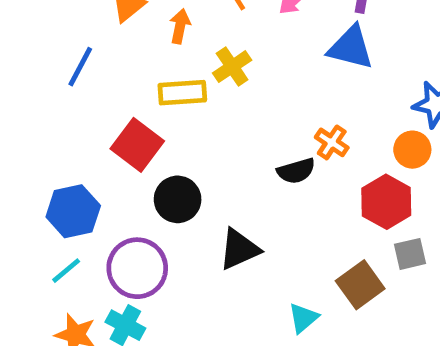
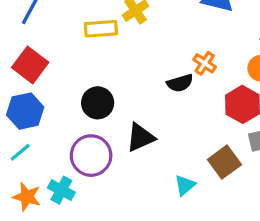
red square: (137, 145) -> (30, 65), moved
purple circle: (137, 268) -> (91, 156), moved

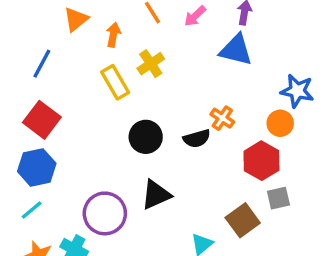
yellow rectangle: (101, 29) -> (115, 82), turned 64
black circle: (98, 103) -> (146, 137), moved

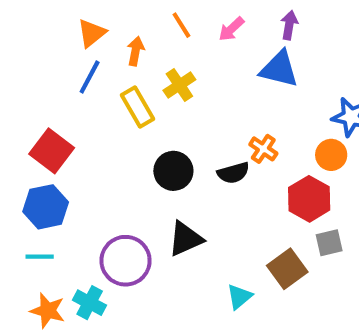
blue line: (42, 64) -> (90, 77), moved
cyan line: (32, 210) -> (40, 257), turned 40

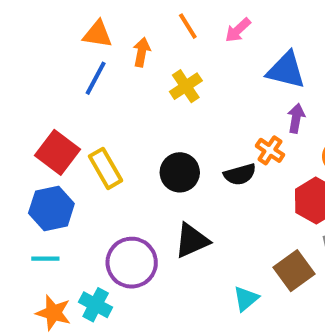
purple arrow: (289, 25) -> (296, 118), moved
orange triangle: (92, 33) -> (98, 34), turned 48
yellow rectangle: (137, 107) -> (106, 168), moved

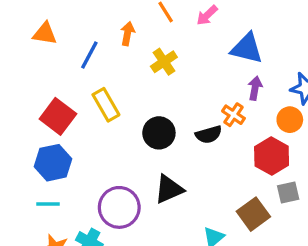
orange triangle: (98, 34) -> (45, 34), moved
yellow rectangle: (106, 168) -> (106, 105), moved

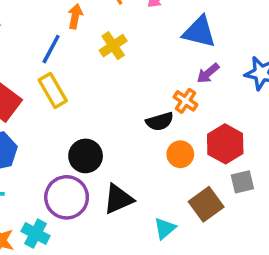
blue line: (89, 55) -> (51, 49), moved
purple arrow: (255, 88) -> (208, 73), turned -140
orange circle: (290, 120) -> (180, 154), moved
black circle: (159, 133) -> (86, 156), moved
black triangle: (169, 189) -> (118, 199), moved

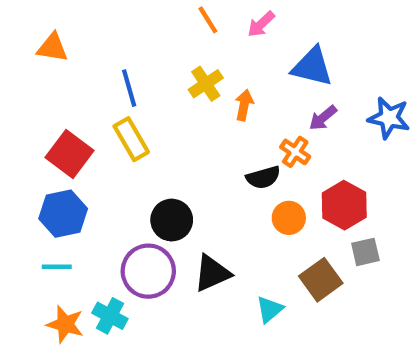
orange arrow: (75, 16) -> (244, 105), moved
blue line: (51, 49) -> (129, 88), turned -44

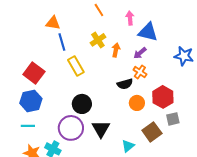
pink arrow: (261, 24) -> (130, 18), moved, turned 128
orange triangle: (52, 48) -> (53, 23), moved
purple arrow: (323, 118) -> (140, 53), moved
yellow rectangle: (131, 139) -> (76, 66), moved
black triangle: (212, 273) -> (101, 129), turned -36

